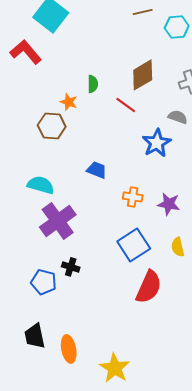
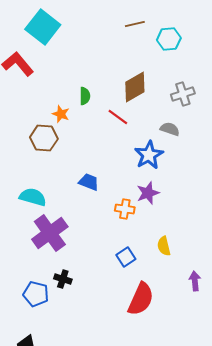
purple star: (169, 204) -> (148, 193), moved, turned -30
blue square: (134, 245) -> (126, 257), size x0.6
yellow semicircle: (178, 247) -> (164, 246), moved

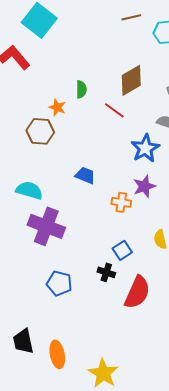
purple cross: (50, 233) -> (46, 226), turned -33
black cross: (63, 279) -> (106, 272), moved
blue pentagon: (36, 294) -> (59, 283), moved

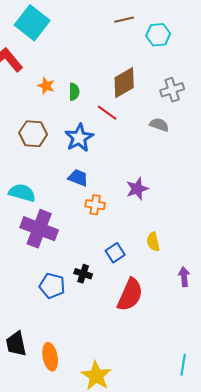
orange star: (57, 107) -> (46, 86), moved
blue star: (145, 148) -> (79, 138), moved
orange cross: (121, 202) -> (95, 205), moved
black cross: (106, 272) -> (83, 274), moved

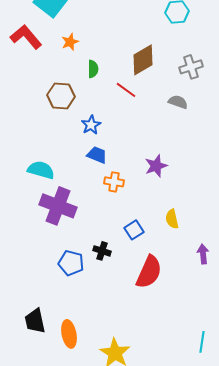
orange star: (46, 86) -> (70, 42), moved, turned 30
brown hexagon: (33, 134) -> (61, 96), moved
blue star: (79, 138) -> (91, 125), moved, size x0.7

